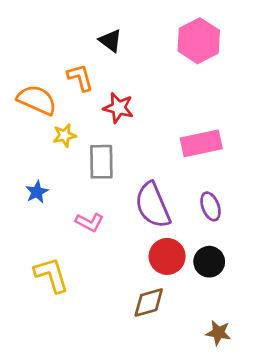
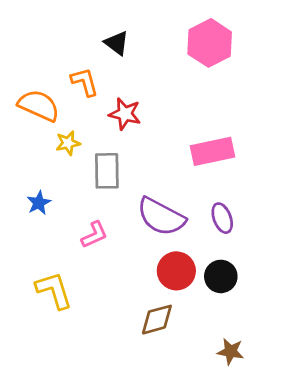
purple semicircle: (153, 205) -> (161, 217), turned -39
pink L-shape: (89, 222) -> (94, 235), turned -52

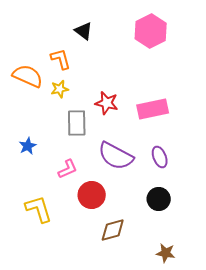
red star: (125, 114) -> (107, 103), moved
yellow star: (68, 143) -> (60, 89), moved
red circle: (176, 271) -> (92, 195), moved

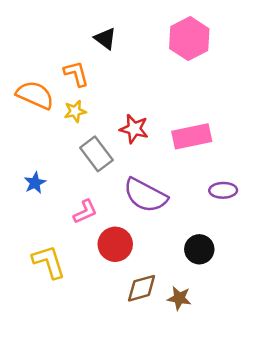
gray rectangle: (77, 123) -> (96, 154), turned -36
purple ellipse: (160, 157) -> (223, 190), moved, turned -70
brown star: (166, 253) -> (179, 298), moved

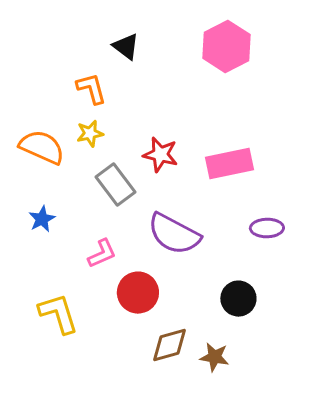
orange semicircle: (35, 95) -> (42, 147), moved

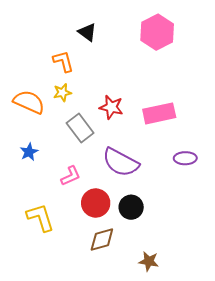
black circle: (238, 299) -> (131, 207), moved
brown diamond: (169, 345) -> (102, 239), moved
brown star: (214, 357) -> (149, 261), moved

